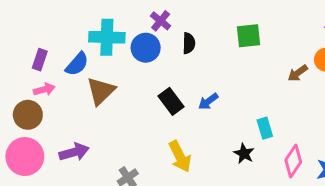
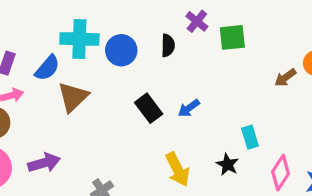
purple cross: (161, 21) -> (197, 21), moved
yellow arrow: (180, 157) -> (178, 169), moved

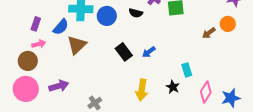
black semicircle: (168, 45) -> (136, 13), turned 104
yellow arrow: (178, 169) -> (142, 90), turned 35

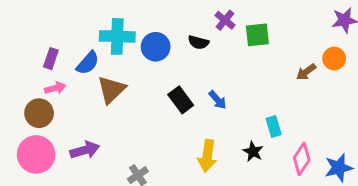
blue arrow: (149, 52) -> (218, 100), turned -96

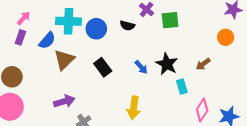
brown arrow: (306, 72) -> (203, 64), moved
pink arrow: (55, 88) -> (24, 18), moved, turned -32
black rectangle: (181, 100) -> (103, 67), moved
purple arrow: (85, 150) -> (64, 101), moved
black star: (253, 152) -> (167, 64), moved, size x1.5

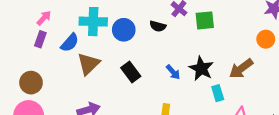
brown arrow: (203, 64) -> (241, 69), size x1.5

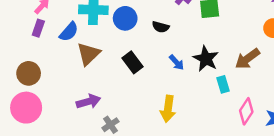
black semicircle: (158, 26) -> (161, 27), moved

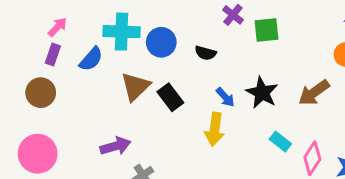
brown triangle: (88, 54) -> (135, 87), moved
brown circle: (29, 73) -> (41, 93), moved
cyan rectangle: (223, 84) -> (280, 141), moved, turned -35
yellow arrow: (168, 109) -> (215, 129), moved

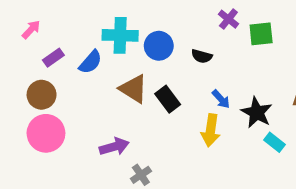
pink arrow: (57, 27) -> (31, 29), moved
purple rectangle: (53, 54) -> (53, 58), turned 36
brown triangle: (135, 87) -> (134, 89), turned -44
black star: (262, 93) -> (257, 113), moved
pink circle: (38, 154) -> (46, 133), moved

